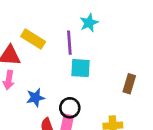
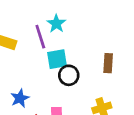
cyan star: (89, 23) -> (56, 24), moved
black circle: (70, 108) -> (69, 75), moved

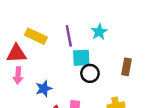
cyan star: (56, 24) -> (99, 32), moved

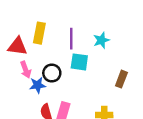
yellow rectangle: (36, 36) -> (39, 33), turned 65
black circle: (90, 73) -> (52, 73), moved
pink arrow: (18, 76) -> (26, 70), moved, turned -35

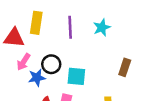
cyan square: (79, 62) -> (76, 76), moved
pink arrow: (26, 70) -> (24, 62), turned 56

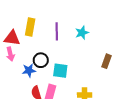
pink arrow: (24, 62) -> (10, 54), moved, turned -48
brown rectangle: (125, 67) -> (107, 61), moved

